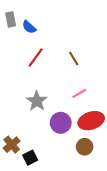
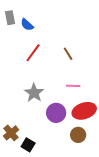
pink line: (79, 93) -> (73, 86), turned 32
black square: (30, 158) -> (28, 145), turned -32

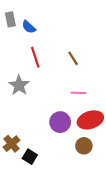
red line: (33, 53) -> (35, 57), turned -54
gray star: (34, 93) -> (19, 85), moved

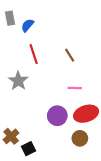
blue semicircle: (29, 27) -> (27, 25), turned 88
black square: (30, 157) -> (28, 149), turned 32

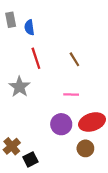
blue semicircle: (27, 25) -> (29, 27), turned -48
pink line: (75, 88) -> (71, 95), moved

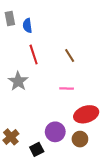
purple circle: (61, 124) -> (55, 132), moved
black square: (30, 159) -> (37, 149), moved

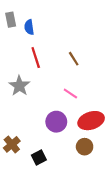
pink line: (67, 89) -> (70, 93), turned 32
purple circle: (55, 132) -> (56, 122), moved

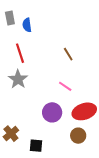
red line: (36, 58) -> (20, 53), moved
black square: (39, 158) -> (36, 146), turned 32

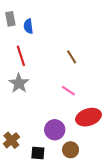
purple circle: (52, 112) -> (55, 130), moved
brown circle: (78, 136) -> (71, 150), moved

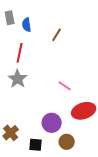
red line: (21, 56) -> (20, 53), turned 30
brown line: (72, 57) -> (57, 35), moved, turned 64

